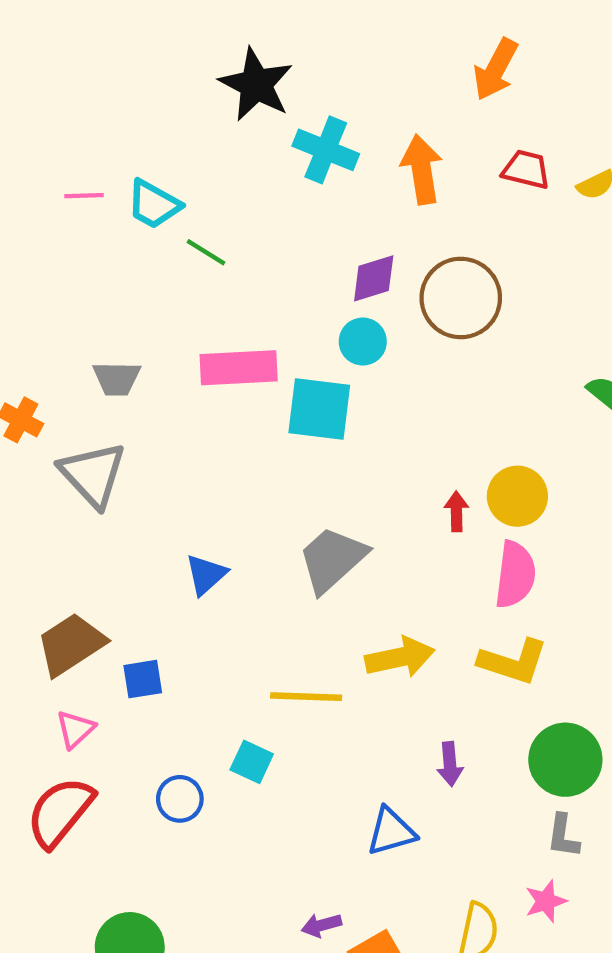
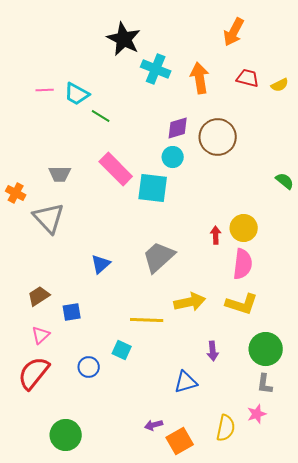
pink rectangle: (239, 368) -> (116, 169), turned 48
brown trapezoid: (71, 644) -> (39, 296), size x0.7

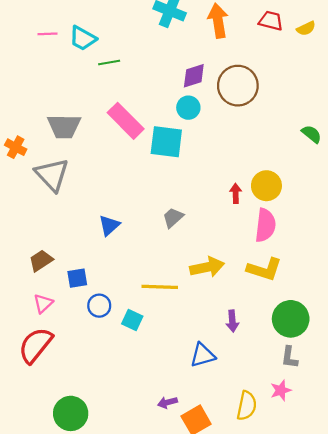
green line: (101, 116) -> (109, 63), turned -42
gray trapezoid: (60, 174) -> (64, 126), size x1.4
gray trapezoid: (159, 257) -> (173, 218), size x0.6
blue circle: (89, 367) -> (99, 306), moved

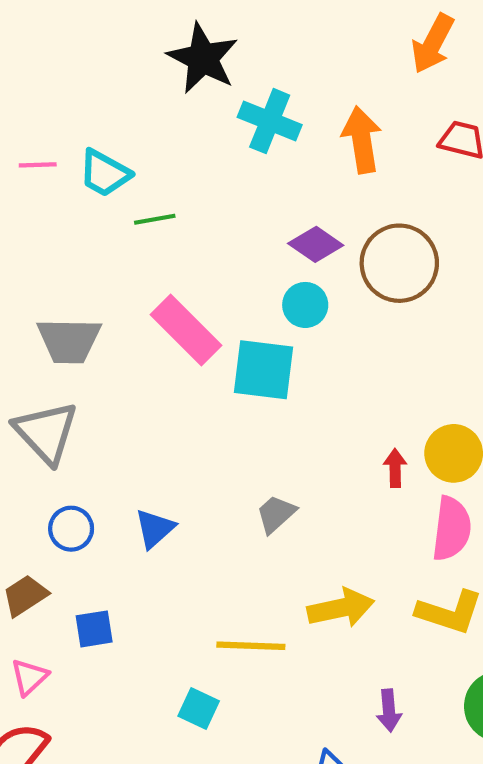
purple diamond: (194, 76) -> (316, 244), turned 52
blue circle: (99, 306) -> (71, 529), moved

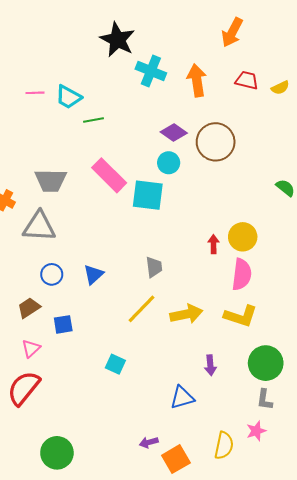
gray triangle: (46, 432) -> (39, 226), turned -44
gray trapezoid: (276, 514) -> (154, 267), turned 125
yellow line: (251, 646) -> (141, 309), moved, turned -48

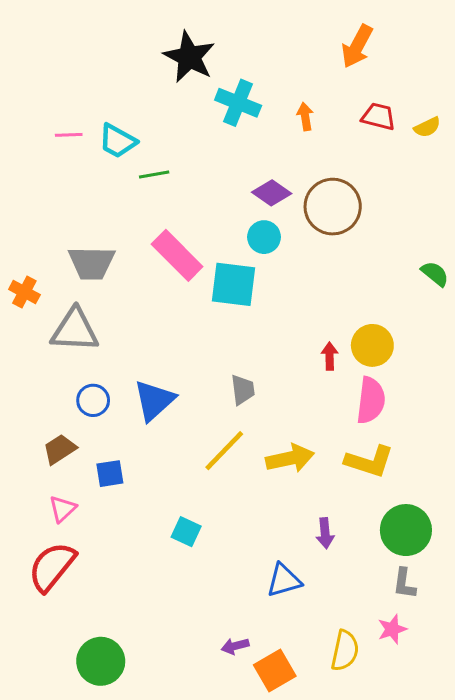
orange arrow: (197, 80) -> (305, 117), size x0.6
blue triangle: (93, 274) -> (154, 400), size x1.4

